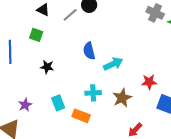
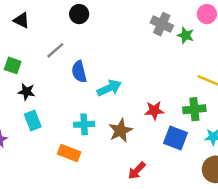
gray line: (70, 15) -> (55, 50), moved
green square: (36, 35) -> (13, 65), moved
cyan rectangle: (58, 103) -> (33, 121), moved

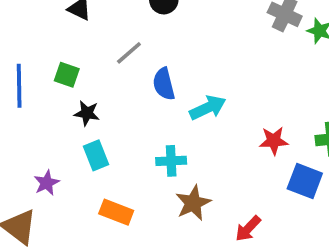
brown star: (120, 131) -> (193, 203), moved
orange rectangle: (69, 153) -> (116, 212), moved

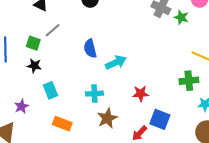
gray line: (129, 53) -> (53, 30), moved
black star: (87, 113) -> (34, 66), moved
red star: (274, 141) -> (141, 94), moved
blue square: (305, 181) -> (160, 119), moved

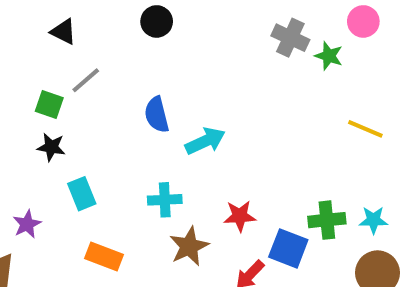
green cross: (189, 81) -> (327, 220), moved
red star: (141, 94) -> (240, 216), moved

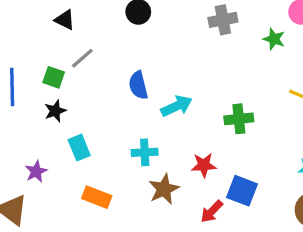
gray cross: (290, 38) -> (223, 20), moved, turned -36
black star: (51, 147) -> (55, 111), turned -30
green cross: (327, 220) -> (239, 119), moved

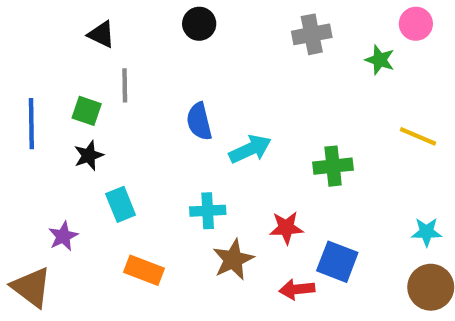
gray line: (82, 58) -> (125, 85), turned -50
red arrow: (212, 211) -> (297, 289), turned 40

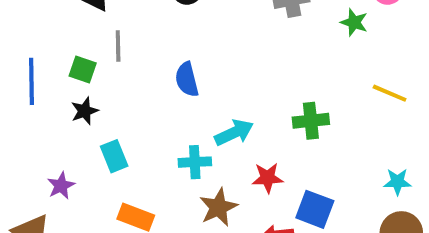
cyan arrow: (250, 149) -> (234, 133), moved

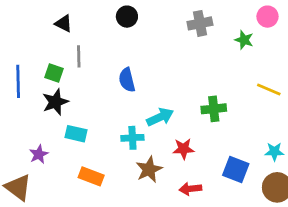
black star: (85, 111) -> (55, 102), size x1.4
cyan rectangle: (114, 156) -> (76, 134), turned -55
blue square: (315, 209) -> (236, 169), moved

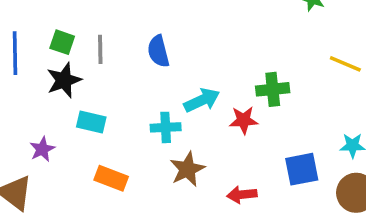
gray line: (79, 56) -> (100, 49), moved
red star: (183, 149) -> (244, 120), moved
blue square: (236, 169) -> (302, 169), turned -32

